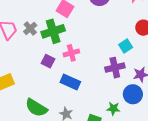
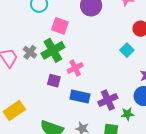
purple cross: (115, 68) -> (108, 100), moved

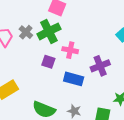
pink cross: (75, 68) -> (70, 50), turned 35
purple cross: (108, 100) -> (100, 66), moved

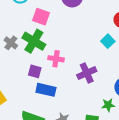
green cross: (49, 31) -> (34, 41), turned -30
blue rectangle: (74, 79) -> (46, 90), moved

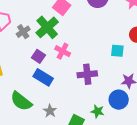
cyan square: (108, 41) -> (117, 51), turned 32
gray cross: (11, 43) -> (23, 32), moved

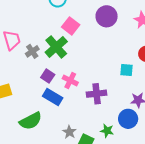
pink cross: (63, 51) -> (70, 81), moved
green semicircle: (21, 101) -> (31, 121), turned -65
gray star: (50, 111) -> (69, 132), moved

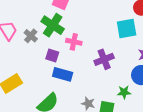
cyan square: (127, 70) -> (127, 28), size x1.5
pink cross: (70, 81) -> (74, 42), moved

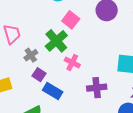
gray cross: (31, 36) -> (31, 55), moved
purple square: (52, 55) -> (39, 75), moved

